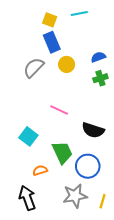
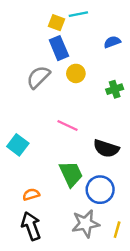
cyan line: (79, 14) -> (78, 14), moved
blue semicircle: (98, 57) -> (112, 42), moved
cyan square: (28, 136) -> (18, 145), moved
orange semicircle: (40, 170) -> (31, 195), moved

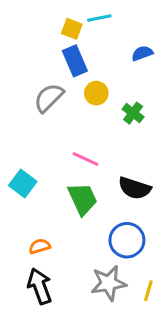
green cross: (115, 89) -> (133, 113), moved, turned -35
green trapezoid: (71, 174) -> (82, 199), moved

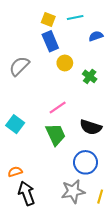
cyan line: (99, 18) -> (75, 17), moved
gray semicircle: (49, 98) -> (19, 66), moved
pink line: (86, 159) -> (58, 108), turned -60
orange semicircle: (40, 246) -> (15, 172), moved

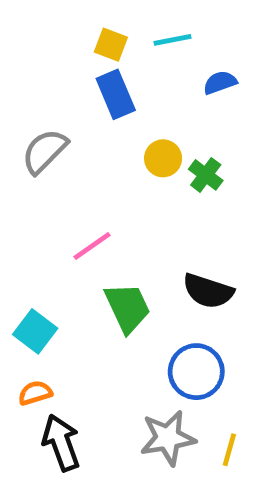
yellow circle: (65, 63) -> (163, 158), moved
pink line: (58, 108) -> (92, 246), moved
cyan square: (15, 124) -> (35, 331), moved

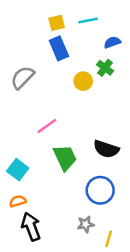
yellow square: (111, 45) -> (57, 23), turned -35
green cross: (206, 175) -> (105, 68), moved
gray star: (168, 438) -> (86, 224), size x0.6
yellow line: (229, 450) -> (109, 239), moved

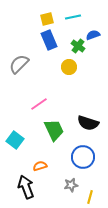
green cross: (105, 68) -> (78, 46), moved
orange semicircle: (18, 201) -> (40, 166), moved

